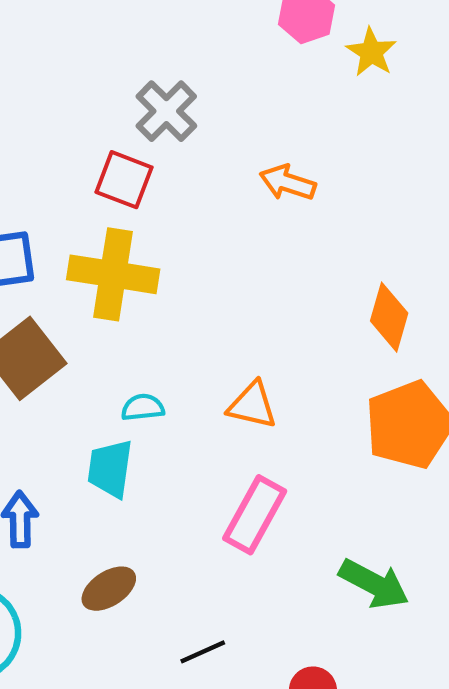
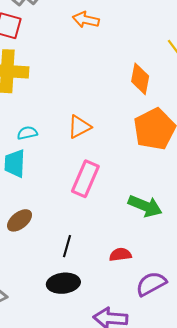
orange triangle: (252, 405) -> (79, 127), turned -35
black line: (203, 652) -> (67, 246), turned -45

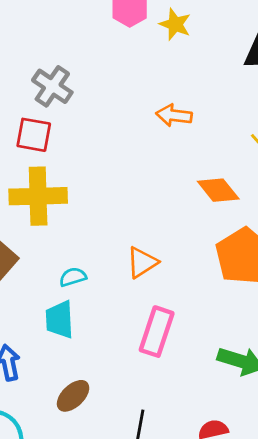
orange arrow: (86, 20) -> (174, 115), moved
orange diamond: (140, 79) -> (218, 190), turned -44

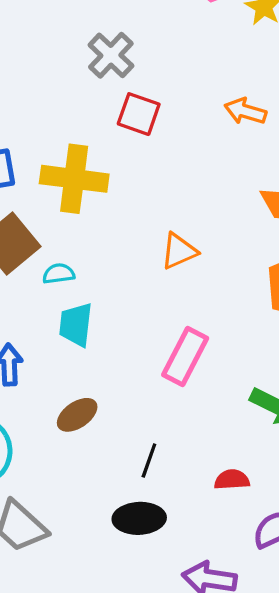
red square: (34, 135) -> (139, 114), moved
orange triangle: (142, 262) -> (179, 251), moved
cyan semicircle: (73, 277) -> (59, 274), moved

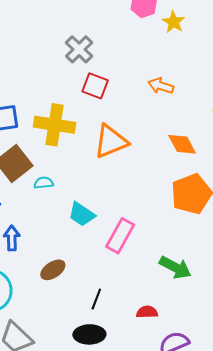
orange triangle: (179, 251) -> (111, 142), moved, size x1.5
cyan trapezoid: (76, 325) -> (82, 214), moved, turned -64

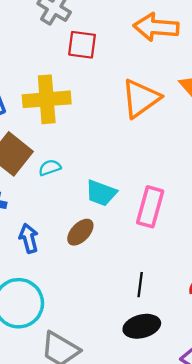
orange arrow: (161, 86) -> (156, 27), size x1.5
orange triangle: (111, 142) -> (141, 98), moved
brown ellipse: (53, 270) -> (80, 232), moved

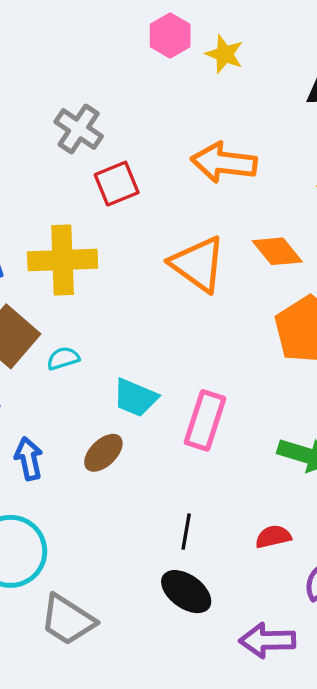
red square: (82, 45) -> (117, 184), turned -32
orange triangle: (141, 98) -> (198, 264), turned -51
black ellipse: (142, 326) -> (186, 592), turned 48

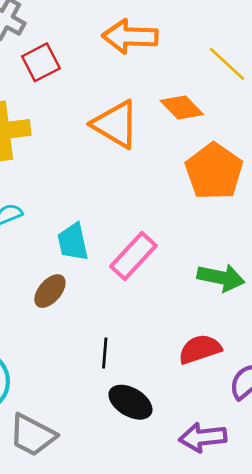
cyan trapezoid: (135, 398) -> (73, 242), turned 60
pink rectangle: (205, 420) -> (133, 256), turned 30
black line: (186, 532) -> (105, 353), moved
red semicircle: (273, 537) -> (200, 349), size x1.4

